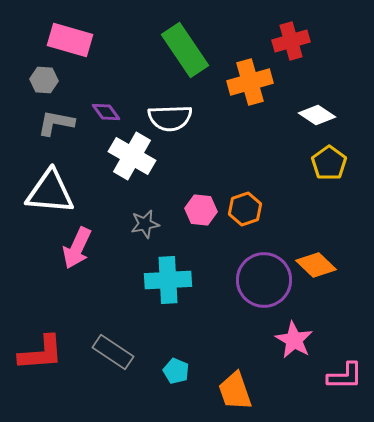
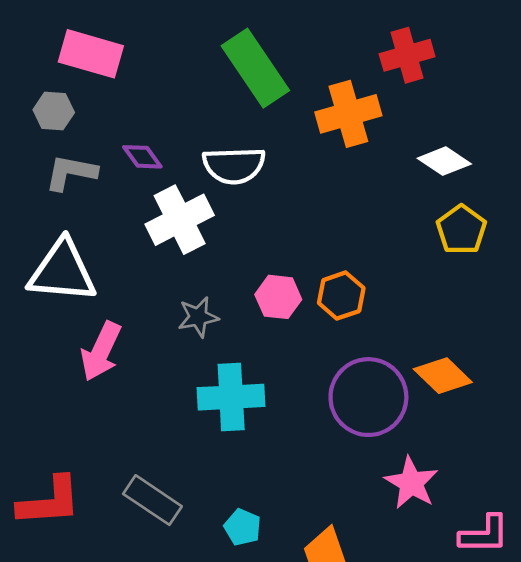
white cross: (132, 156) -> (180, 220), turned 33

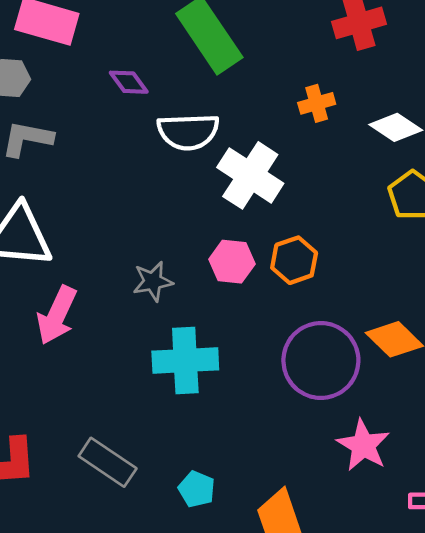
orange cross: (348, 114) -> (317, 103), moved, size x0.6
purple diamond: (142, 157) -> (129, 82), moved
white cross: (180, 220) -> (250, 175), moved, turned -30

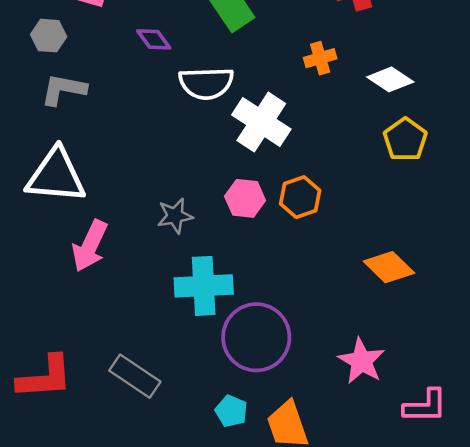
purple circle: (321, 361) -> (256, 337), moved
cyan pentagon: (197, 489) -> (231, 411), moved

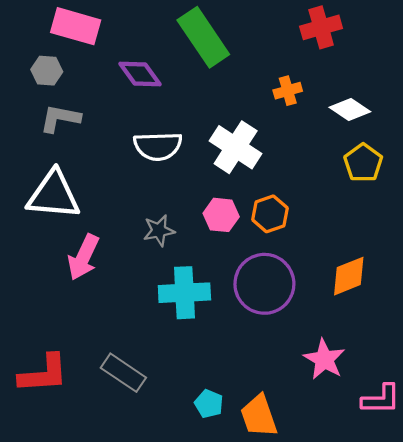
purple diamond: (154, 39) -> (140, 74), size x1.4
white semicircle: (206, 83) -> (158, 146), moved
orange diamond: (389, 267) -> (349, 276), turned -66
purple circle: (256, 337) -> (264, 284), moved

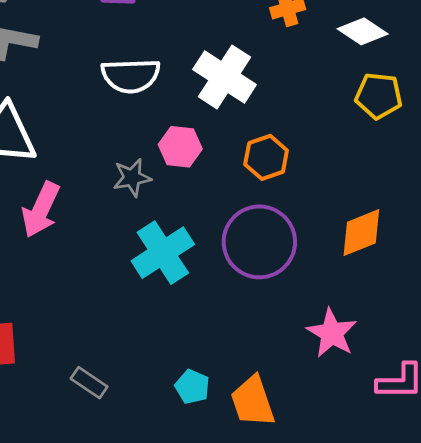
yellow pentagon: (363, 163) -> (379, 96), turned -30
pink hexagon: (221, 215) -> (180, 147), moved
cyan cross: (184, 293) -> (163, 253), turned -30
gray rectangle: (123, 373) -> (89, 383), moved, size x0.7

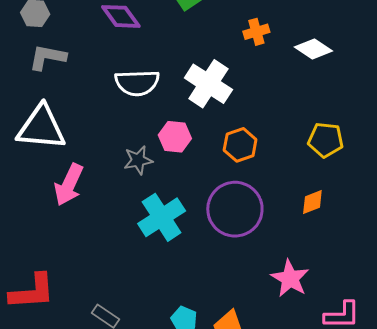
yellow pentagon: (379, 96) -> (326, 140), moved
orange diamond: (361, 233) -> (312, 202), size x0.7

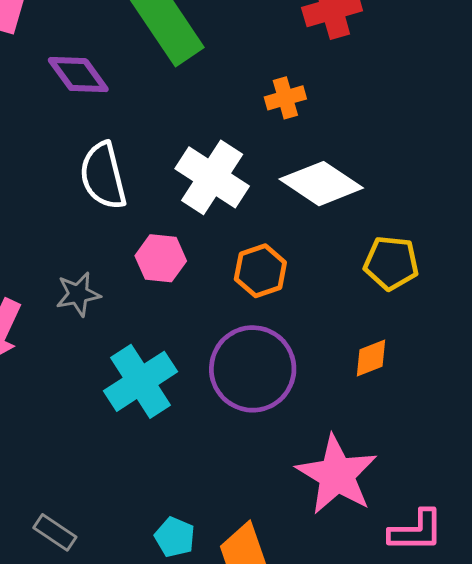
white diamond: (313, 49) -> (321, 184), moved, size x1.4
white semicircle: (137, 83) -> (103, 176), turned 78
gray star: (138, 160) -> (78, 294), moved
pink star: (290, 278) -> (337, 475), size x1.4

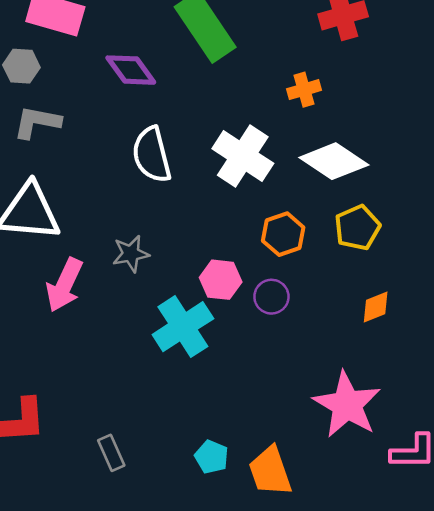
pink hexagon: (161, 258) -> (221, 280), moved
yellow pentagon: (391, 263) -> (357, 228), moved, turned -30
purple circle: (253, 369) -> (271, 297), moved, size x0.5
gray rectangle: (55, 532) -> (111, 453), turned 32

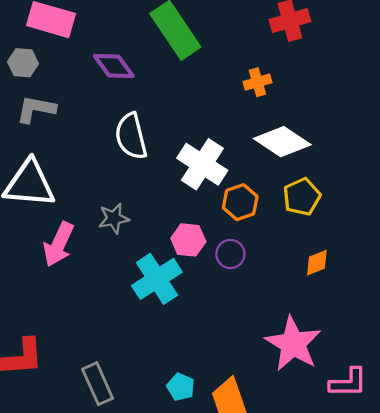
white cross: (243, 156) -> (202, 164), moved
gray rectangle: (111, 453) -> (98, 384), size x1.4

